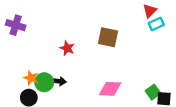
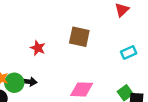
cyan rectangle: (156, 24) -> (129, 52), moved

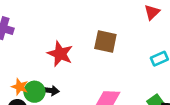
red star: (38, 48) -> (60, 54), size x1.5

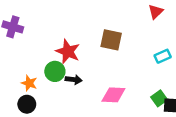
black arrow: (50, 90) -> (74, 80), moved
green circle: (34, 92) -> (55, 71), moved

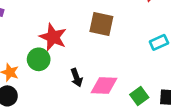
black arrow: (74, 80) -> (77, 78), moved, turned 63
green square: (159, 98) -> (139, 96), moved

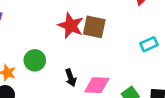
red star: (53, 37) -> (71, 26), moved

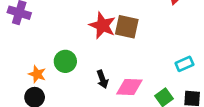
cyan rectangle: (149, 44) -> (184, 64), moved

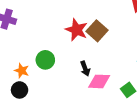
brown square: (127, 27) -> (97, 31), turned 30
black arrow: (102, 79) -> (85, 68), moved

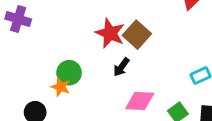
black arrow: (85, 68) -> (121, 67), moved, turned 56
orange star: (22, 71) -> (61, 87), moved

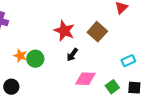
brown square: (137, 35) -> (97, 32), moved
orange star: (61, 87) -> (20, 56), moved

